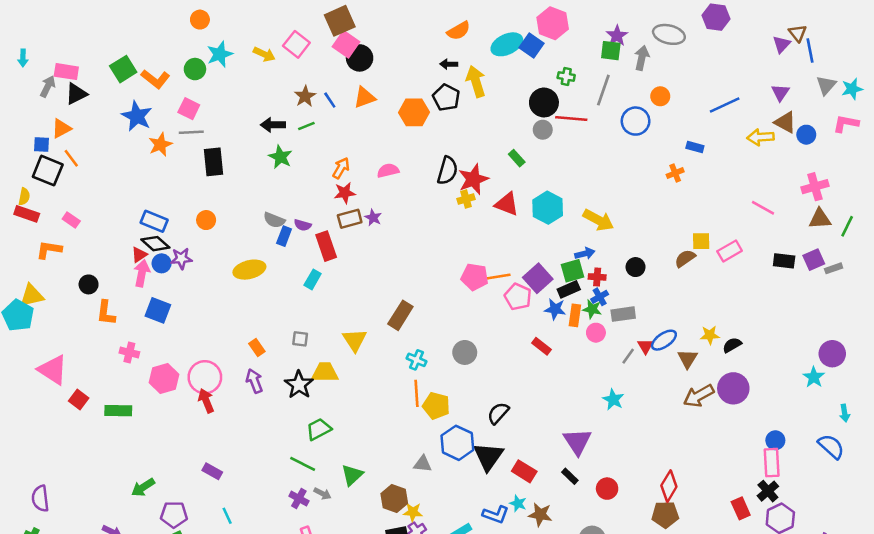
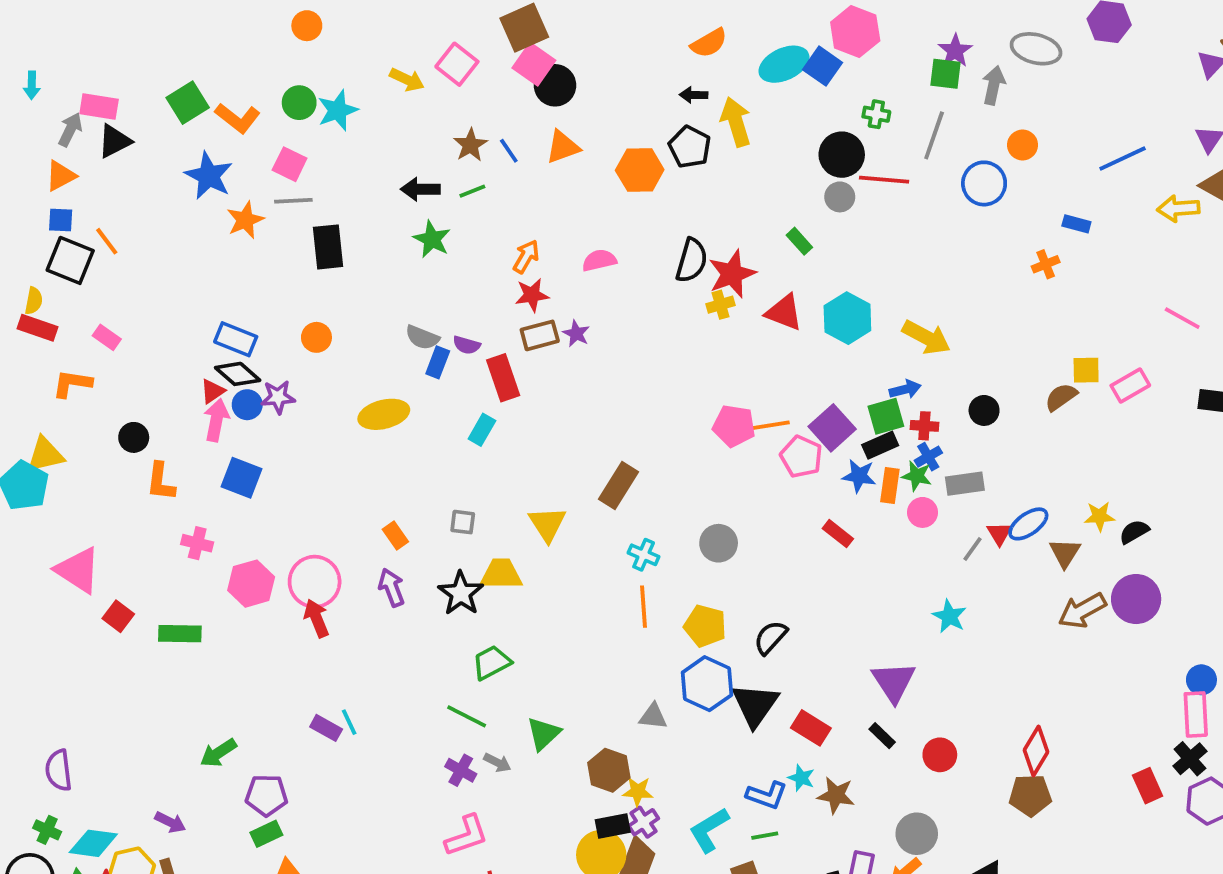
cyan star: (220, 54) -> (338, 110), moved
orange triangle: (61, 128) -> (61, 176), moved
yellow pentagon: (436, 406) -> (705, 626), moved
cyan line: (227, 516) -> (349, 722), moved

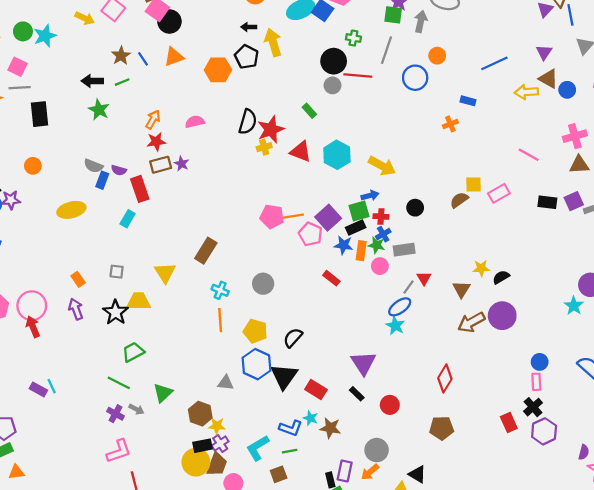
blue ellipse: (1028, 524) -> (400, 307), moved
pink rectangle: (1196, 714) -> (536, 382), size x0.7
red diamond: (1036, 751) -> (445, 378), moved

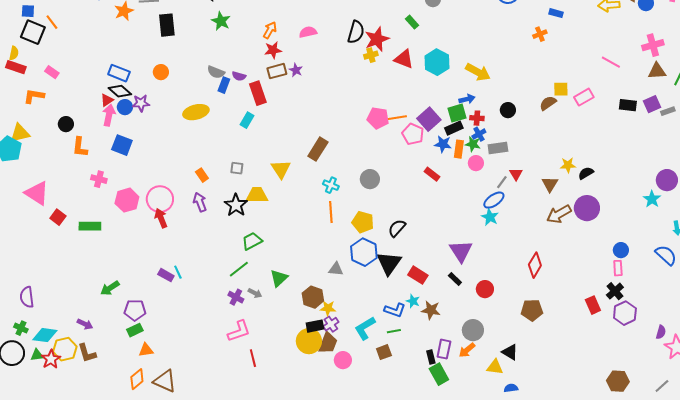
green line: (119, 383) -> (239, 269), turned -65

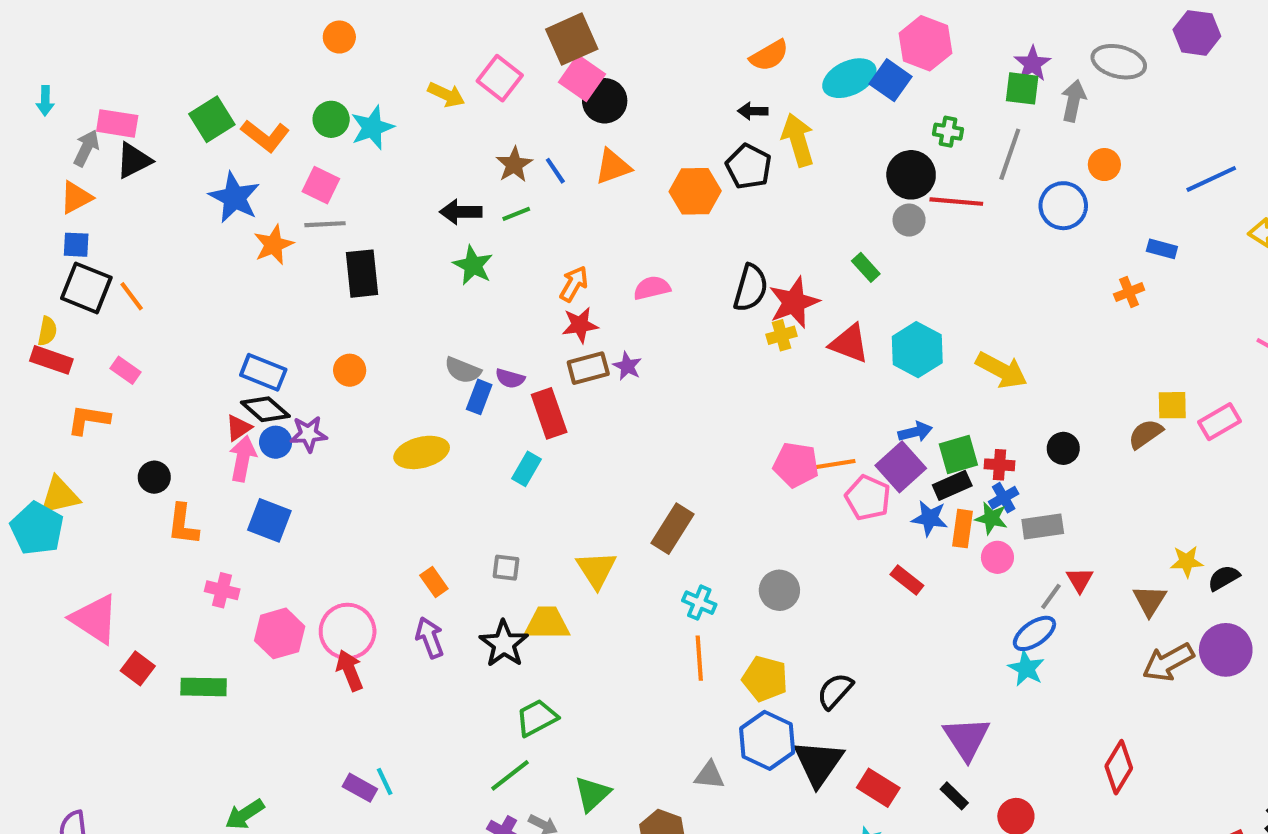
orange line: (52, 22) -> (132, 296), moved
blue arrow: (467, 99) -> (915, 432), moved

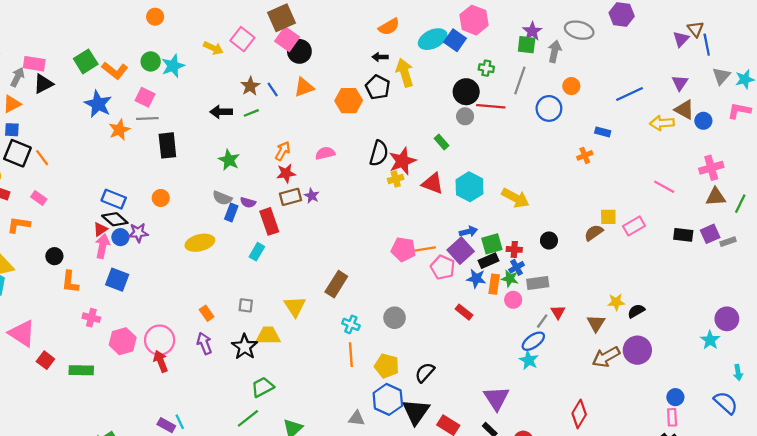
green star: (473, 265) -> (229, 160), moved

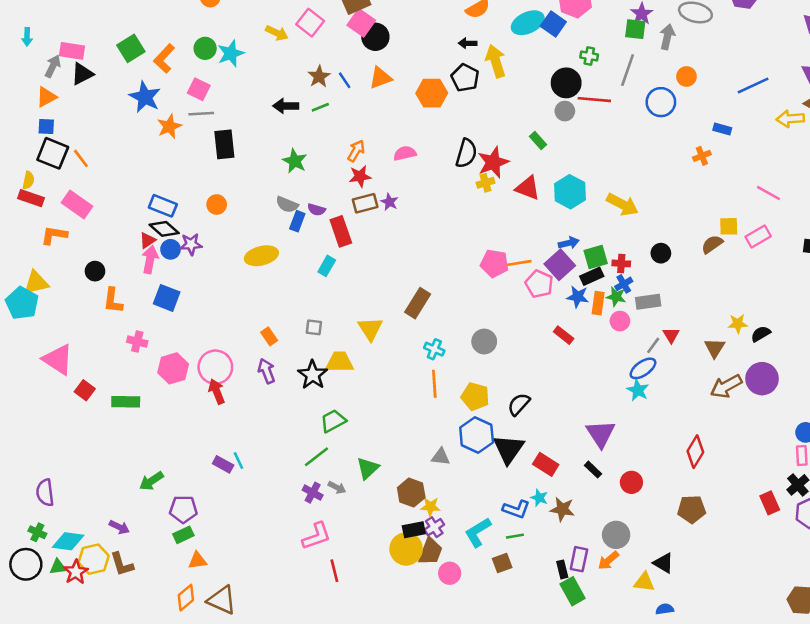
orange L-shape: (115, 70) -> (164, 59), turned 95
pink line: (664, 187) -> (768, 193), moved
pink rectangle: (39, 198) -> (77, 205), size x1.6

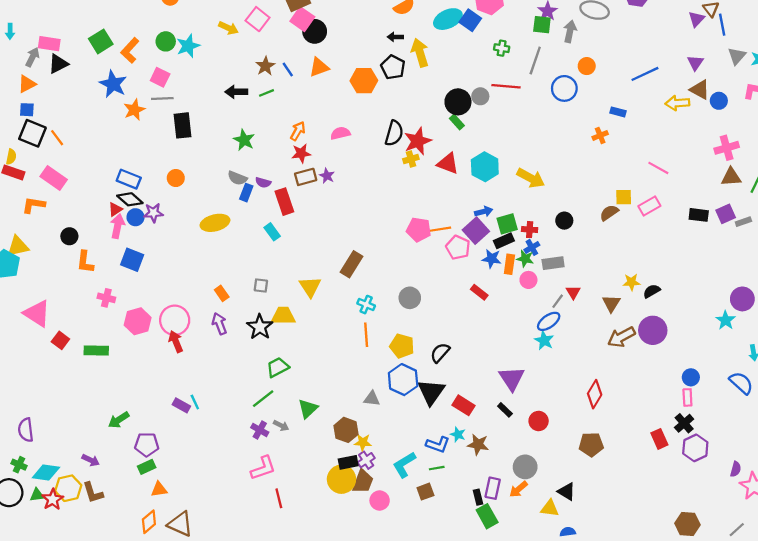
black circle: (566, 83) -> (458, 102), moved
cyan rectangle: (327, 266) -> (272, 232), turned -66

